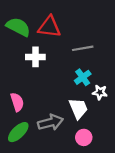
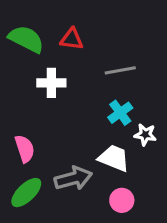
red triangle: (49, 27) -> (72, 39), size x0.7
white trapezoid: (78, 108) -> (114, 158), turned -45

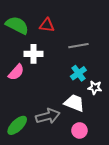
pink semicircle: (25, 149) -> (16, 72), moved, turned 60

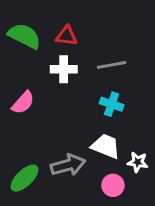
white cross: (34, 54) -> (64, 69), moved
cyan cross: (78, 73) -> (112, 104), turned -35
white star: (95, 88) -> (138, 162), moved

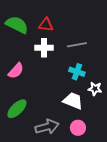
white star: (138, 162) -> (95, 89), moved
gray arrow: (68, 165) -> (47, 127), moved
green ellipse: (24, 178) -> (17, 109), moved

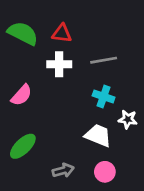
gray arrow: (47, 127) -> (63, 170), size x0.7

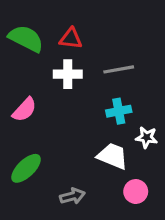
cyan cross: (104, 97) -> (119, 111), turned -30
pink circle: (105, 172) -> (136, 191), moved

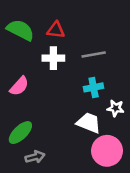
pink circle: (136, 191) -> (107, 151), size x1.6
gray arrow: (72, 196) -> (35, 157), moved

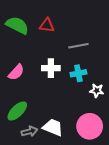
white cross: (53, 58) -> (51, 68), moved
white trapezoid: (89, 123) -> (53, 127), moved

